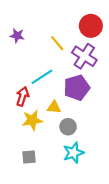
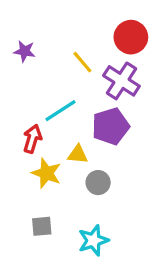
yellow star: (32, 120) -> (46, 173), turned 30
cyan star: (73, 153) -> (93, 240), moved

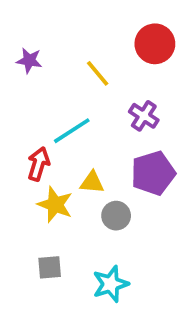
purple cross: (121, 81) -> (144, 116), moved, size x0.7
purple pentagon: (111, 126) -> (153, 173), moved

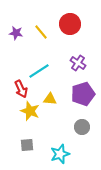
red circle: (155, 44) -> (70, 24), moved
yellow line: (98, 73) -> (41, 32), moved
red arrow: (39, 164) -> (21, 89), turned 138
gray circle: (116, 216) -> (82, 127), moved

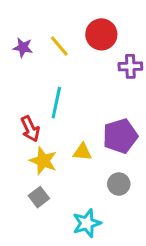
purple cross: (78, 63) -> (130, 66), moved, turned -35
cyan line: (39, 71) -> (56, 103), turned -45
yellow triangle: (50, 99) -> (82, 152), moved
gray square: (27, 145) -> (39, 197), moved, turned -32

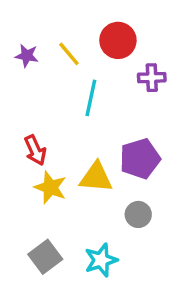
cyan line: (56, 103) -> (91, 98), moved
yellow triangle: (82, 152) -> (96, 177), size x1.5
gray square: (39, 197) -> (45, 257), moved, size x1.4

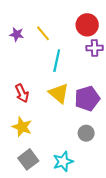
red circle: (118, 40) -> (87, 25), moved
yellow triangle: (96, 177) -> (59, 93), moved, turned 35
yellow star: (50, 187) -> (22, 127), moved

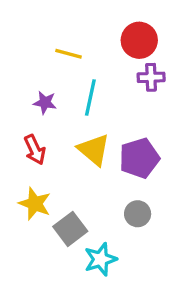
yellow line: (43, 33) -> (68, 54), turned -35
purple star: (17, 34) -> (45, 103), moved
gray square: (28, 159) -> (70, 229), moved

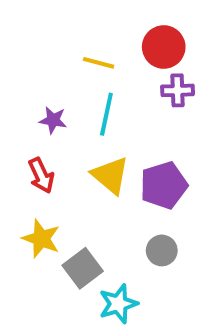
yellow line: (68, 54) -> (99, 63), moved

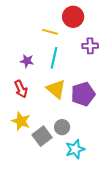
red circle: (164, 47) -> (73, 17), moved
gray circle: (162, 250) -> (62, 127), moved
cyan star: (118, 304) -> (75, 149), moved

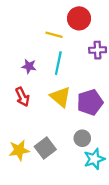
yellow star: (21, 121) -> (19, 150), moved, turned -30
gray circle: (62, 127) -> (82, 138), moved
cyan star: (75, 149) -> (94, 159), moved

